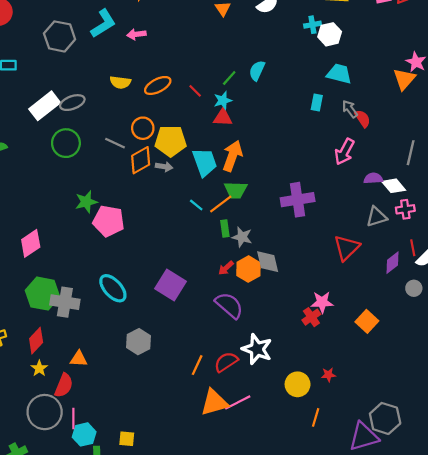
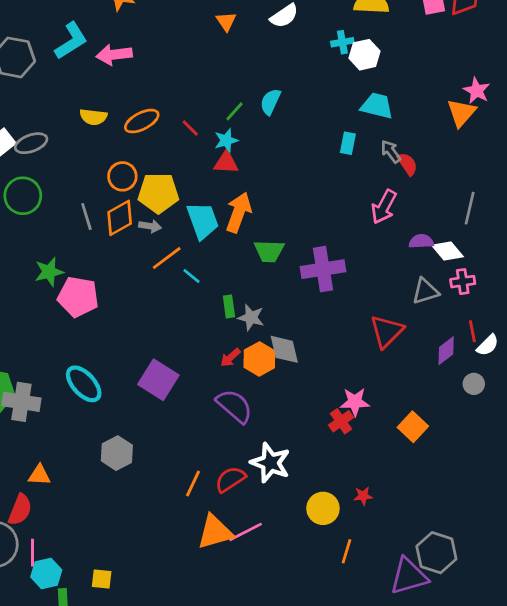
pink arrow: (136, 34) -> (114, 55), size x1.4
gray line: (115, 143) -> (86, 216), moved, turned 48
green trapezoid: (236, 190) -> (269, 251), moved
orange line: (221, 204) -> (167, 258), moved

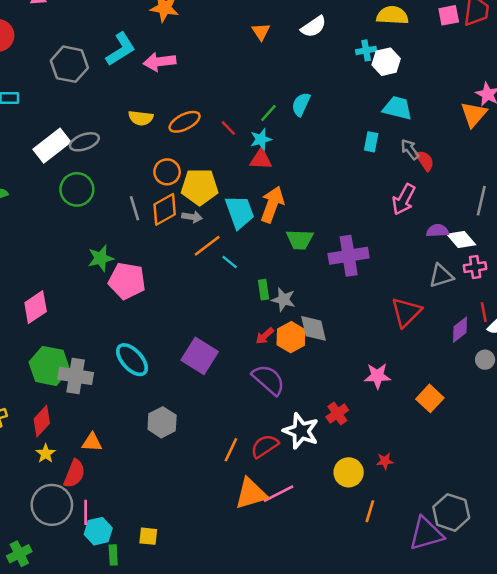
red cross: (341, 421) -> (337, 414), moved

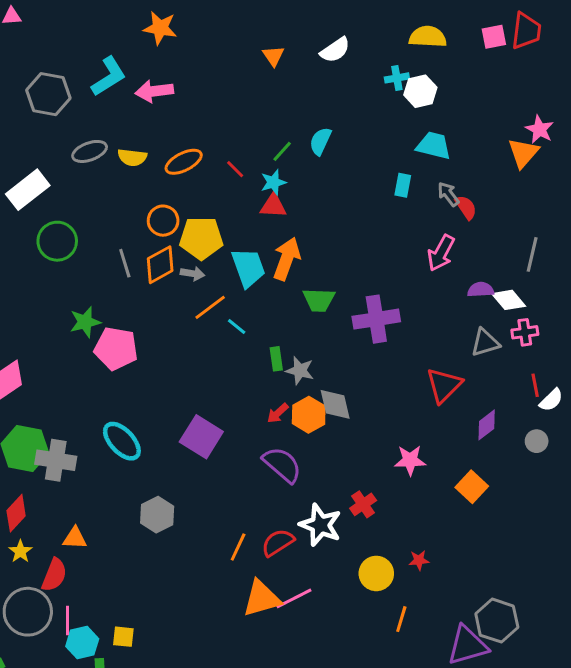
gray ellipse: (84, 142) -> (90, 151), moved
purple diamond: (460, 330) -> (487, 425), moved
yellow square: (148, 536) -> (123, 637), moved

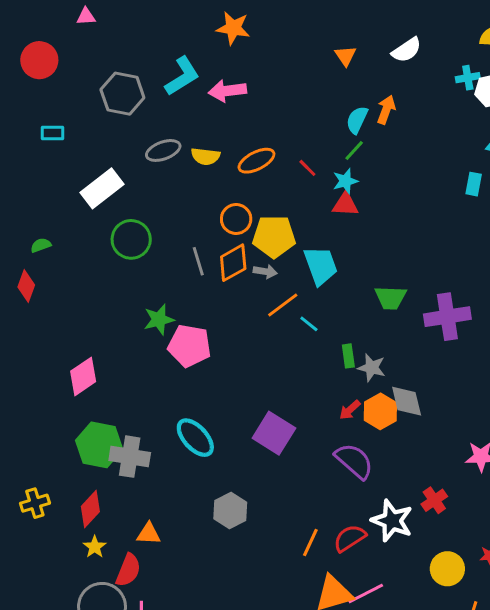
cyan semicircle: (320, 141) -> (357, 120), moved
orange arrow: (287, 259) -> (386, 110), moved, size x0.7

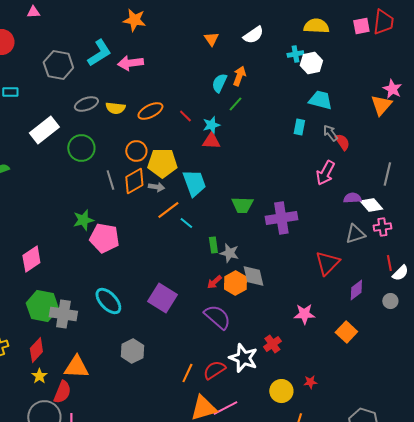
green line: (354, 150) -> (235, 104), moved
green circle: (131, 239) -> (81, 148), moved
orange triangle: (149, 534) -> (76, 367), size x1.5

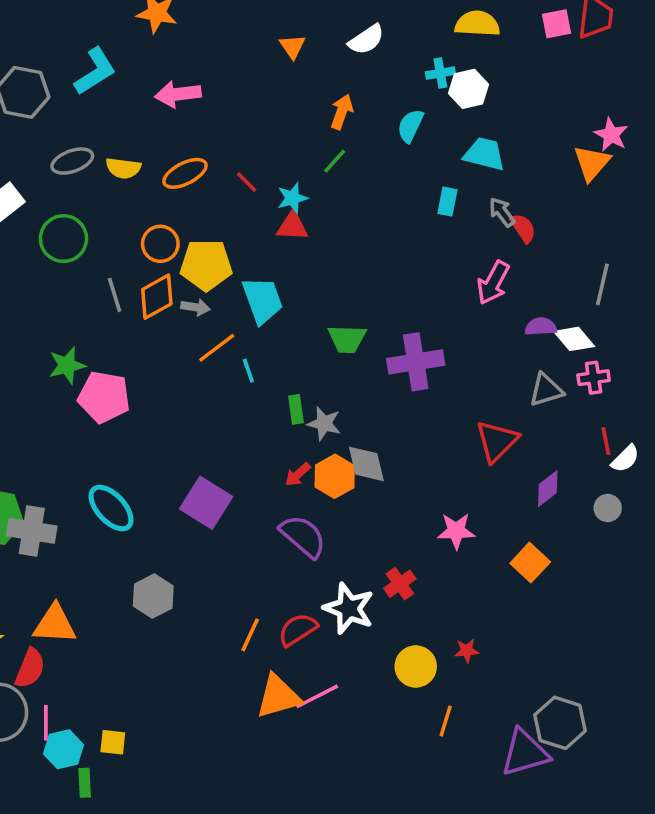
pink arrow: (130, 63) -> (178, 94), moved
cyan semicircle: (219, 83) -> (410, 126), moved
cyan line: (186, 223) -> (248, 371), turned 32

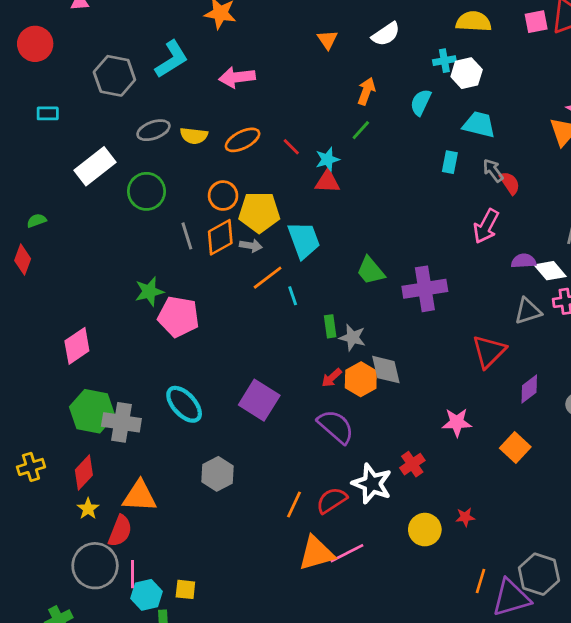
green trapezoid: (347, 339) -> (371, 271), turned 48
orange line: (446, 721) -> (481, 581), moved

